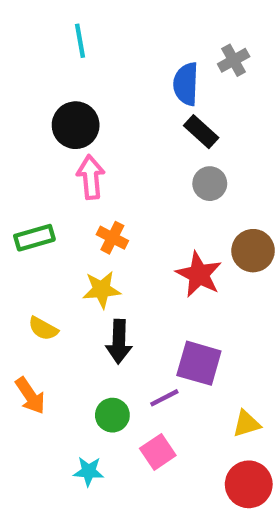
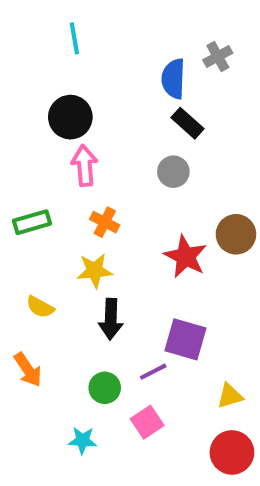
gray circle: (210, 184) -> (173, 172), moved

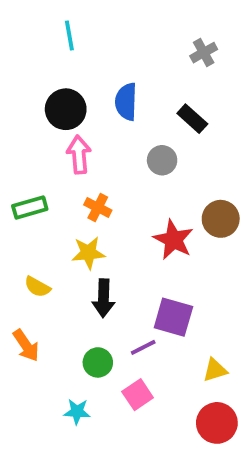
blue semicircle: (173, 79) -> (126, 102), moved
black rectangle: (188, 123) -> (192, 119), moved

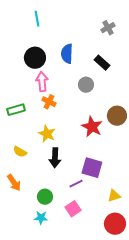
orange cross: (98, 207) -> (49, 102), moved
yellow star: (88, 253) -> (47, 134), turned 30
green circle: (98, 362) -> (45, 197), moved

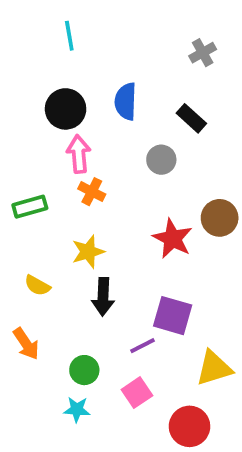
yellow star: (47, 134) -> (88, 252), turned 30
yellow triangle: (114, 196) -> (214, 368), size x1.5
red circle: (115, 224) -> (190, 426), moved

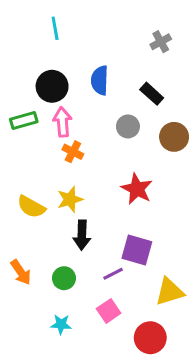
green rectangle: (30, 207) -> (24, 121), moved
brown circle: (220, 218) -> (174, 137), moved
yellow semicircle: (37, 286) -> (31, 207), moved, size x1.4
green circle: (84, 370) -> (64, 278), moved

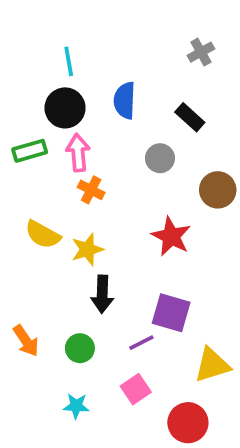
cyan line: (55, 28) -> (69, 61), moved
brown circle: (174, 137) -> (218, 190), moved
yellow semicircle: (31, 207) -> (43, 235), moved

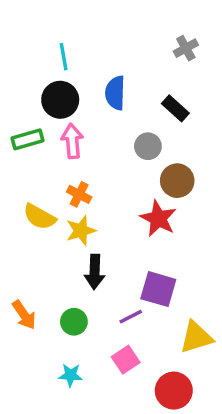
orange cross: (91, 190) -> (79, 194), moved
brown circle: (218, 190) -> (177, 181), moved

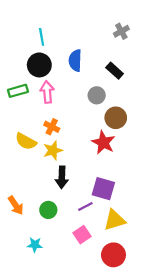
yellow triangle: (196, 337) -> (115, 220), moved
cyan star: (71, 375) -> (35, 245), moved

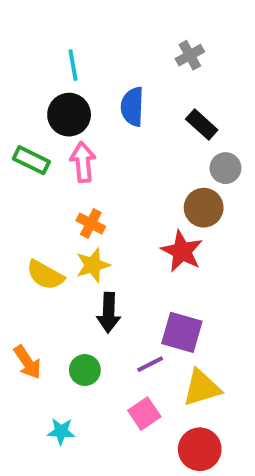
gray cross: (121, 31) -> (190, 55), moved
green rectangle: (18, 91) -> (31, 160), turned 42
gray circle: (97, 95) -> (225, 168), moved
yellow semicircle: (26, 141) -> (45, 275), moved

